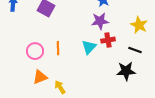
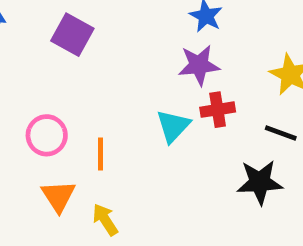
orange line: (58, 48) -> (101, 154), moved
orange triangle: (40, 77) -> (58, 196), turned -42

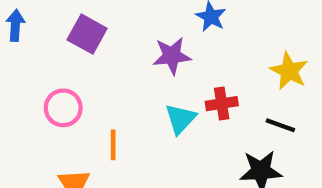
purple star: (199, 65) -> (172, 56), moved
pink circle: (47, 135) -> (63, 108), moved

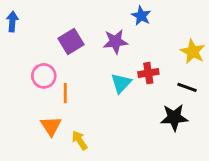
purple square: (87, 34) -> (71, 42), moved, turned 30
orange line: (113, 145) -> (65, 93), moved

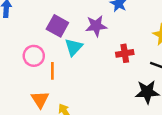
purple square: (71, 42) -> (57, 26), turned -30
cyan triangle: (121, 83) -> (74, 47), moved

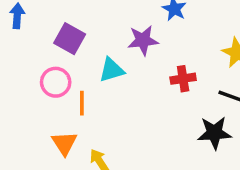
purple square: (57, 26) -> (70, 39), moved
cyan triangle: (74, 47) -> (111, 70), turned 30

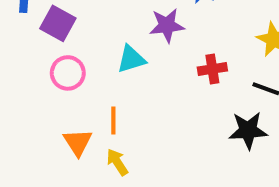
purple square: (70, 39) -> (58, 23), moved
orange line: (82, 103) -> (113, 120), moved

